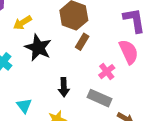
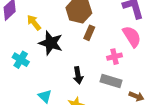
yellow arrow: (22, 23) -> (34, 23), turned 91
pink cross: (107, 72) -> (115, 57), turned 32

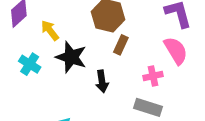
cyan cross: (21, 60) -> (30, 64), moved
black arrow: (78, 75) -> (102, 81), moved

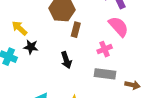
black star: (71, 57) -> (31, 47), moved, size x0.6

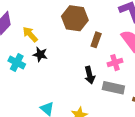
brown rectangle: (76, 30) -> (96, 40), moved
black arrow: (66, 60) -> (90, 75), moved

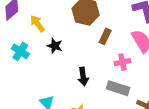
black star: (40, 54) -> (55, 46), moved
black arrow: (90, 75) -> (83, 77), moved

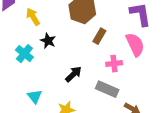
cyan cross: (20, 51) -> (24, 54), moved
black arrow: (83, 77) -> (73, 74), turned -132

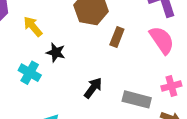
pink cross: (114, 64) -> (171, 86), moved

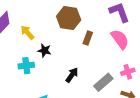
cyan cross: (30, 73) -> (26, 66), turned -35
gray rectangle: (137, 99) -> (103, 82), turned -54

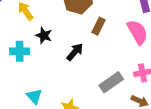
black arrow: (72, 75) -> (75, 52), moved

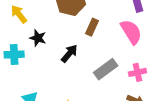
gray rectangle: (111, 82) -> (106, 69), moved

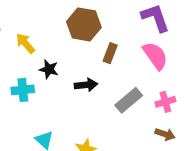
black arrow: (69, 53) -> (86, 85), turned 48

